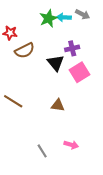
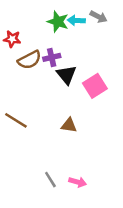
green star: (48, 18) -> (58, 22), turned -30
purple cross: (72, 48) -> (52, 57), moved
pink arrow: (71, 145) -> (78, 182), moved

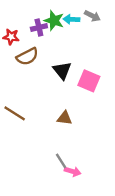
purple cross: (52, 57) -> (39, 27), moved
pink square: (95, 86) -> (89, 81), turned -35
gray line: (50, 180) -> (61, 161), moved

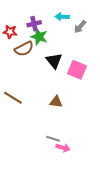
gray arrow: (92, 16) -> (80, 27), moved, turned 104
green star: (54, 21) -> (39, 37), moved
gray line: (61, 161) -> (53, 139), turned -40

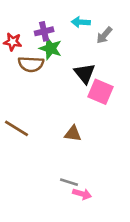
brown semicircle: (24, 49) -> (31, 64), turned 30
black triangle: (54, 61) -> (85, 73), moved

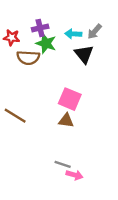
cyan arrow: (81, 22) -> (73, 34), moved
black triangle: (85, 73) -> (84, 54), moved
pink square: (100, 92) -> (70, 99), moved

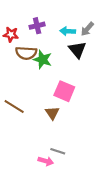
green star: (46, 43) -> (43, 60), moved
brown triangle: (66, 120) -> (52, 113), moved, turned 48
pink arrow: (74, 175) -> (46, 161), moved

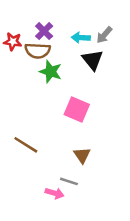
purple cross: (37, 26) -> (44, 31), turned -32
brown semicircle: (26, 53) -> (38, 51), moved
brown line: (14, 106) -> (26, 145), moved
brown triangle: (52, 113) -> (82, 155), moved

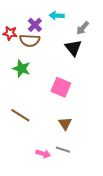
cyan arrow: (81, 38) -> (57, 16), moved
green star: (51, 72) -> (21, 69), moved
gray line: (69, 181) -> (63, 150), moved

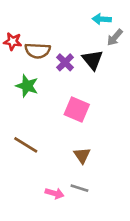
cyan arrow: (57, 16) -> (102, 19), moved
purple cross: (35, 25) -> (65, 62), moved
gray arrow: (83, 28) -> (115, 37), moved

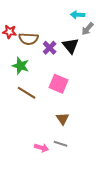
brown line: (26, 145) -> (27, 93), moved

